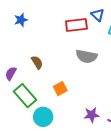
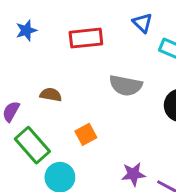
red rectangle: (76, 25) -> (86, 38), moved
brown semicircle: (37, 62) -> (51, 95), turned -48

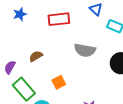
brown semicircle: (51, 95) -> (36, 56), turned -40

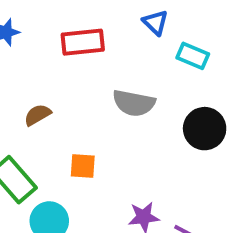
orange square: (59, 82) -> (83, 166), turned 32

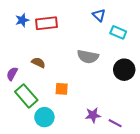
red rectangle: (83, 42) -> (46, 23), moved
brown semicircle: (37, 115) -> (38, 63), turned 56

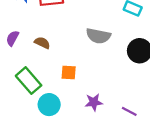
purple semicircle: (12, 74) -> (12, 38), moved
purple star: (93, 115) -> (94, 102), moved

